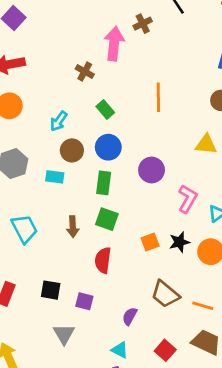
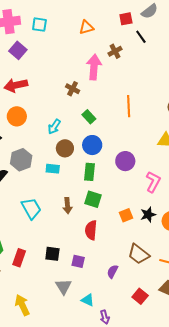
cyan triangle: (120, 350) -> (88, 300), moved

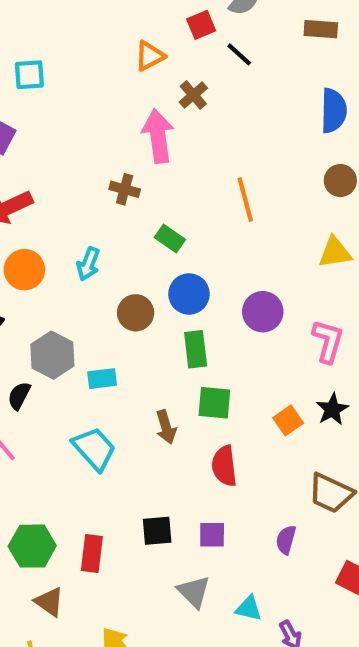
orange triangle: (86, 27) -> (150, 56), moved
cyan arrow: (54, 127) -> (88, 264), moved
cyan rectangle: (53, 169) -> (102, 379), moved

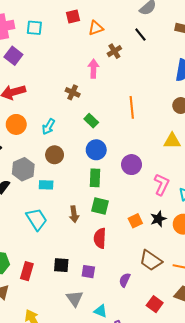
red square: (201, 25) -> (73, 17), moved
pink arrow: (158, 136) -> (93, 69), size x0.7
brown circle: (136, 313) -> (55, 155), moved

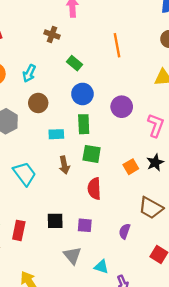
cyan rectangle: (46, 185) -> (56, 134), moved

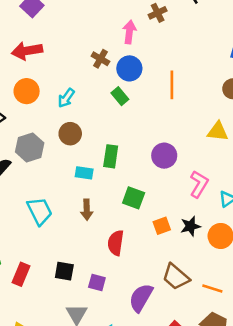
blue circle: (82, 94) -> (129, 68), moved
green rectangle: (84, 124) -> (111, 156), moved
green square: (92, 154) -> (134, 198), moved
purple semicircle: (125, 231) -> (141, 298), size x1.6

